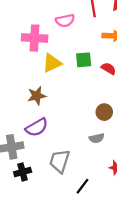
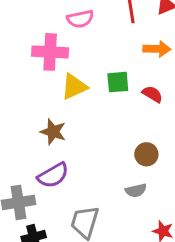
pink semicircle: (65, 21) -> (80, 19), moved
brown star: (37, 96) -> (53, 132), turned 30

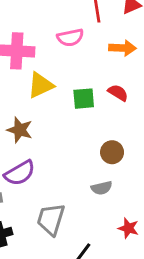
pink semicircle: (80, 19) -> (70, 38), moved
green square: (118, 82) -> (84, 99), moved

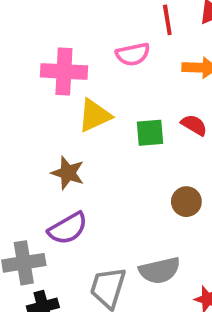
gray semicircle: (102, 188) -> (160, 270), moved, size x1.5

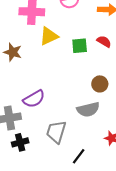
brown star: (68, 173) -> (13, 52), moved
gray semicircle: (160, 270) -> (88, 109), moved

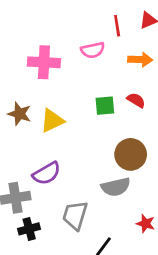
yellow triangle: (49, 36) -> (52, 121), moved
brown circle: (100, 84) -> (131, 154), size x1.5

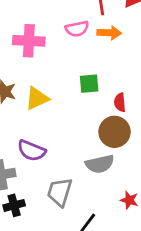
orange arrow: (140, 60) -> (109, 33), moved
red semicircle: (136, 100) -> (120, 102), moved, turned -126
purple semicircle: (47, 173) -> (32, 151), turned 52

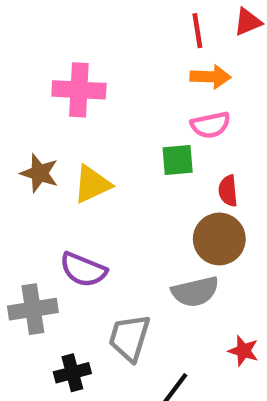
pink semicircle: (77, 29) -> (211, 125), moved
black cross: (14, 205) -> (72, 373), moved

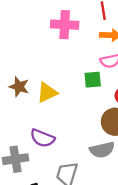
pink cross: (79, 90) -> (65, 25), moved

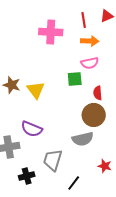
yellow triangle: (47, 92) -> (36, 90), turned -42

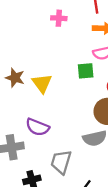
pink cross: (51, 32) -> (59, 18), size x0.6

